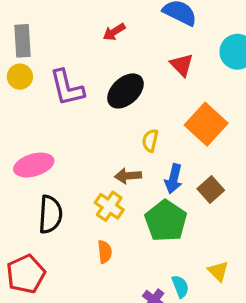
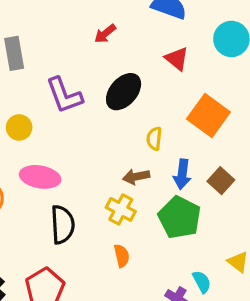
yellow circle: (20, 77) -> (19, 127), moved
pink ellipse: (34, 165) -> (40, 177), turned 33

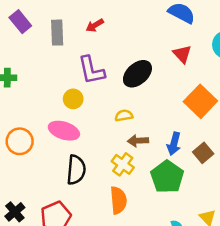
red arrow: (105, 34) -> (95, 25), moved
yellow circle: (19, 127) -> (73, 99), moved
yellow semicircle: (154, 139) -> (124, 116), moved, turned 66
orange semicircle: (122, 256) -> (118, 200), size x1.5

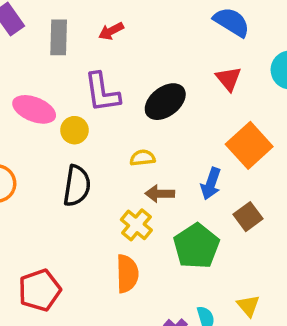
pink ellipse: (64, 131) -> (34, 109), moved
blue arrow: (174, 144) -> (211, 184), moved
black semicircle: (76, 170) -> (77, 186), moved

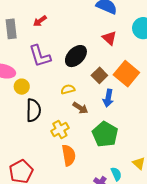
yellow circle: (74, 130) -> (22, 87), moved
brown arrow: (160, 194) -> (80, 108), turned -140
brown square: (248, 217) -> (99, 75), moved
yellow cross: (136, 225) -> (60, 130), moved, turned 30

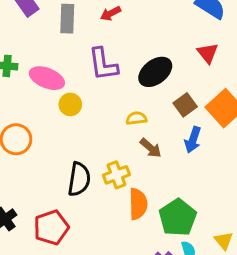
black semicircle: (33, 110) -> (79, 179), moved
green pentagon: (105, 134) -> (178, 218), moved
orange semicircle: (69, 155) -> (138, 204), moved

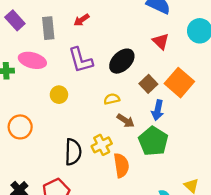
pink ellipse: (47, 78) -> (32, 60), moved
green pentagon: (178, 218) -> (153, 141), moved

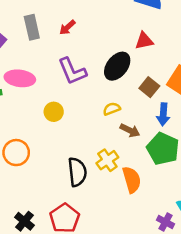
gray rectangle: (48, 28) -> (32, 27), moved
red triangle: (161, 41) -> (144, 41), moved, turned -48

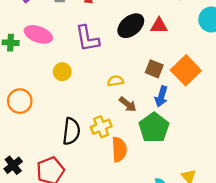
black ellipse: (117, 66) -> (131, 26), moved
brown square: (149, 87) -> (154, 69), turned -30

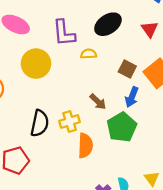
red triangle: (159, 26) -> (150, 29), moved, turned 48
yellow circle: (62, 72) -> (36, 64), size x1.6
yellow semicircle: (116, 81) -> (89, 54), moved

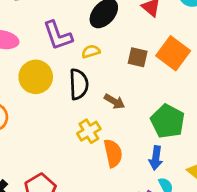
blue arrow: (132, 97) -> (156, 158), moved
black semicircle: (40, 123) -> (79, 84), moved
green pentagon: (122, 127) -> (168, 121), moved

